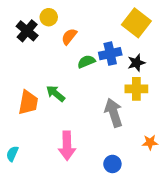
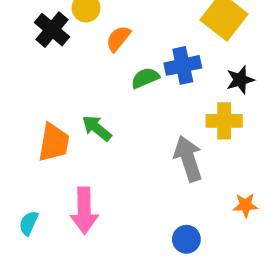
black star: (136, 63) -> (240, 80), moved
pink arrow: (67, 146) -> (84, 211), moved

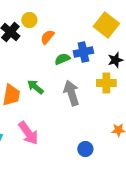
gray arrow: (188, 159) -> (71, 93), moved
pink arrow: (84, 211) -> (28, 133), turned -35

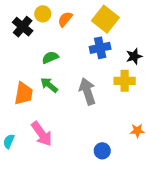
yellow square: (106, 25) -> (105, 19), moved
orange semicircle: (47, 37) -> (65, 19), moved
green semicircle: (62, 59) -> (50, 57), moved

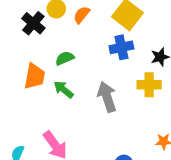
orange trapezoid: (24, 93) -> (35, 76), moved

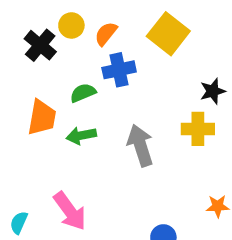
blue cross: (121, 47) -> (119, 70), moved
green arrow: (64, 90) -> (81, 136), turned -50

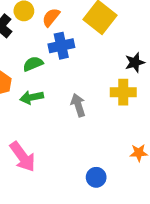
gray arrow: (140, 145) -> (78, 105), size x0.7

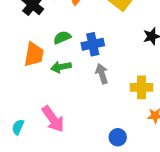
blue cross: (61, 46) -> (93, 44), moved
yellow cross: (123, 92) -> (142, 87), moved

